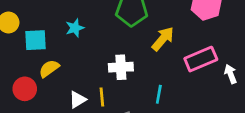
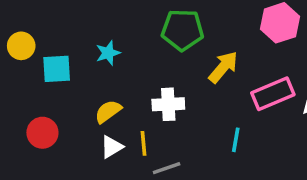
yellow semicircle: (49, 69) -> (108, 111), moved
cyan line: (159, 94) -> (236, 140), moved

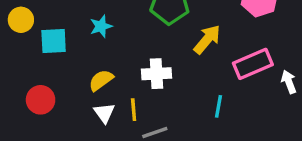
white triangle: (112, 147) -> (104, 113), turned -35

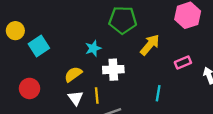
cyan star: (101, 26) -> (93, 48), moved
cyan square: (54, 41) -> (39, 46), turned -30
pink rectangle: (253, 64) -> (183, 62), size x0.6

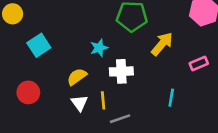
yellow circle: (15, 31) -> (13, 14), moved

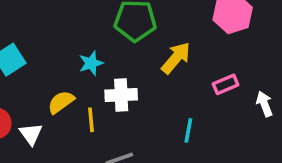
yellow line: (103, 100) -> (91, 120), moved
white triangle: (79, 103) -> (31, 134), moved

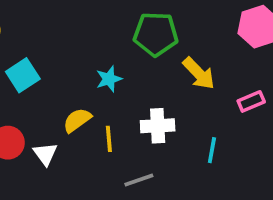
yellow arrow: (176, 58) -> (199, 73), turned 96
white cross: (121, 95) -> (158, 126), moved

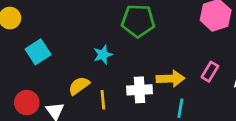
yellow arrow: (199, 73) -> (171, 79), moved, turned -48
pink rectangle: (251, 101) -> (210, 72), turned -36

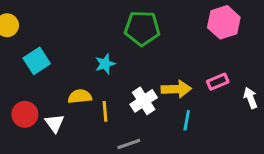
pink rectangle: (210, 72) -> (218, 82), turned 36
yellow semicircle: (79, 86) -> (80, 96), turned 30
white cross: (140, 90) -> (144, 101), turned -30

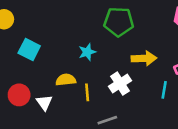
cyan square: (37, 61) -> (29, 50), turned -30
yellow arrow: (176, 89) -> (144, 58), moved
cyan line: (187, 120) -> (164, 90), moved

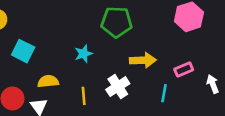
yellow semicircle: (66, 80) -> (48, 81), moved

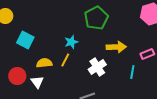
green pentagon: (117, 22) -> (96, 18), turned -30
yellow line: (84, 96) -> (65, 60), moved, turned 32

